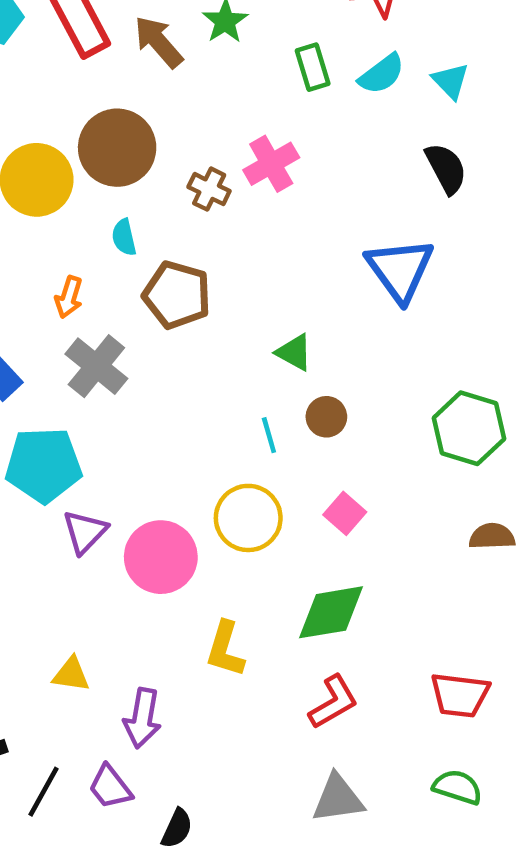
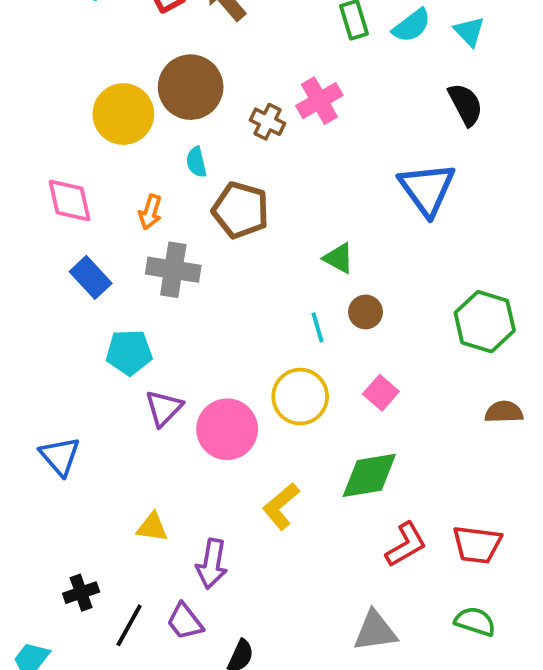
gray cross: (96, 366) -> (173, 270), turned -30
cyan pentagon: (43, 465) -> (129, 352), size x0.7
yellow L-shape: (225, 649) -> (281, 506), turned 33
red L-shape: (333, 702) -> (406, 545), moved

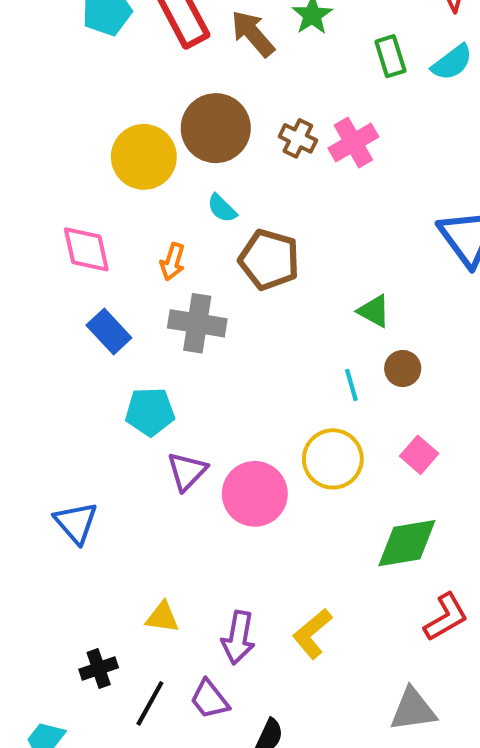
brown cross: (267, 122) -> (298, 138), moved
cyan semicircle: (196, 162) -> (222, 208), turned -32
yellow L-shape: (281, 506) -> (312, 634), moved
yellow triangle: (152, 527) -> (162, 617), moved

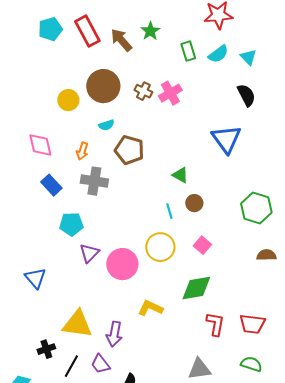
yellow circle: (144, 157) -> (68, 100), size x0.7
cyan semicircle: (222, 208) -> (106, 125), turned -63
yellow triangle: (162, 617) -> (77, 324), size x1.8
red L-shape: (446, 617) -> (215, 324), turned -50
yellow L-shape: (312, 634) -> (150, 308), moved, turned 65

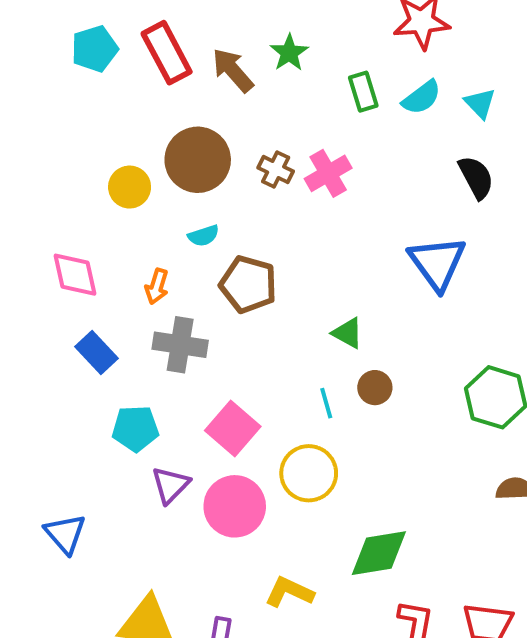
pink square: (202, 245) -> (233, 428), moved, size x1.5

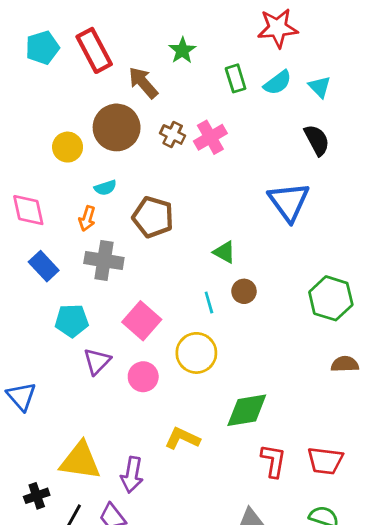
brown arrow: (233, 70) -> (143, 83), moved
cyan semicircle: (204, 236) -> (105, 188), moved
pink circle: (235, 506) -> (143, 377), size x0.7

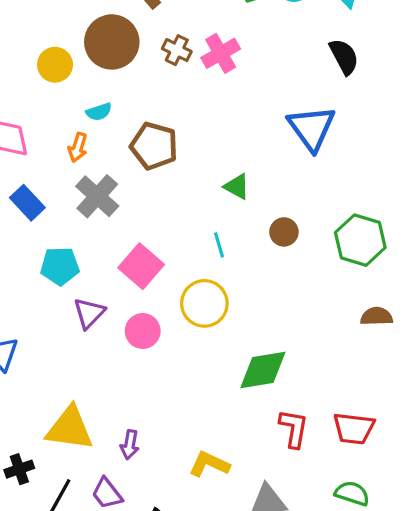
gray cross: (104, 260) -> (97, 196), turned 33
brown circle: (244, 291) -> (284, 232), moved
yellow L-shape: (182, 438) -> (209, 464), moved
purple arrow: (132, 475) -> (130, 445), size x0.7

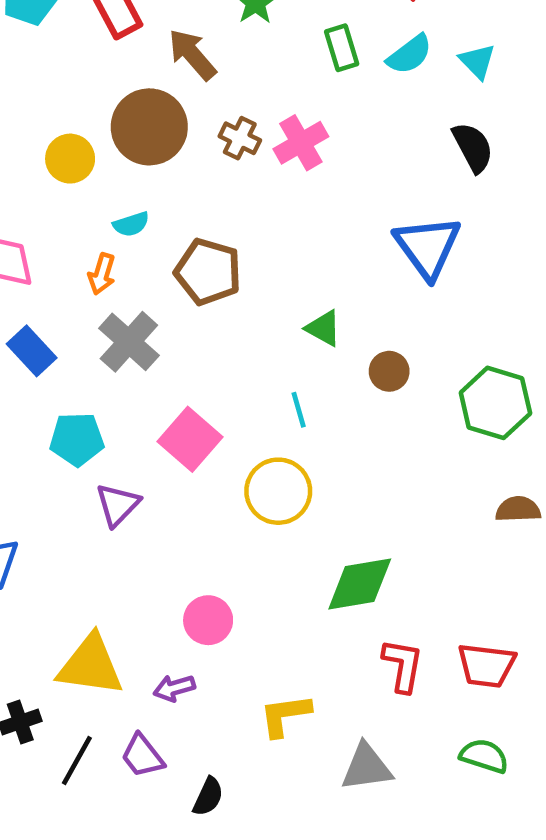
brown circle: (284, 232) -> (389, 371), moved
pink circle: (143, 331) -> (208, 620), moved
purple arrow: (130, 445) -> (174, 688), turned 64
yellow L-shape: (209, 464) -> (285, 715), turned -33

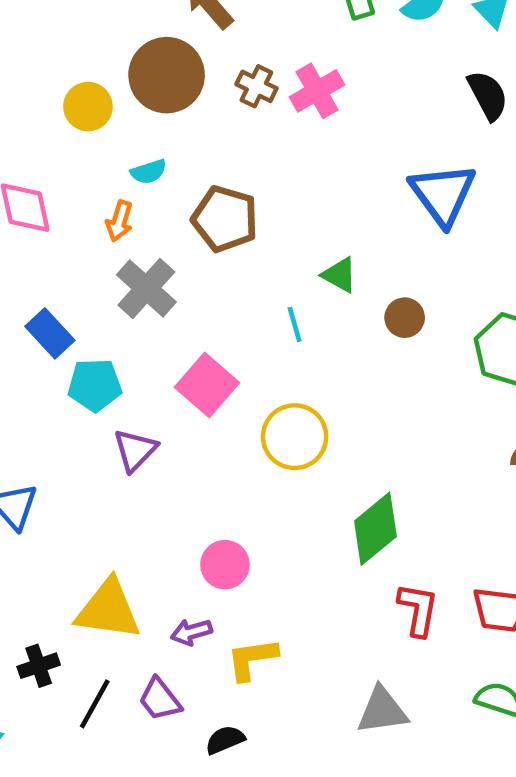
blue rectangle: (32, 351) -> (50, 333), moved
cyan line: (299, 410) -> (295, 324), moved
green diamond: (360, 584) -> (375, 529), turned -30
yellow L-shape: (285, 715) -> (252, 659), moved
black semicircle: (208, 797) -> (225, 740), turned -138

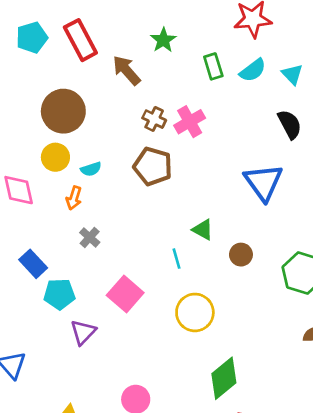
brown circle: (167, 75) -> (63, 111), moved
yellow circle: (88, 107) -> (55, 157), moved
brown pentagon: (225, 219) -> (153, 166), moved
gray cross: (146, 288) -> (90, 237), size x0.6
yellow circle: (295, 437) -> (195, 312), moved

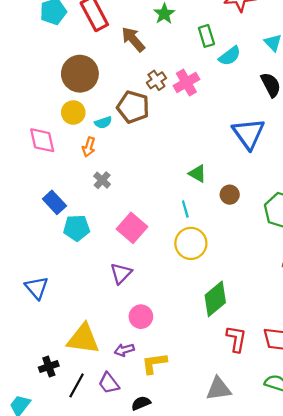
cyan semicircle: (253, 70) -> (230, 56), moved
brown cross: (154, 119) -> (156, 80), turned 30
brown pentagon: (153, 166) -> (133, 107), moved
cyan line: (177, 259) -> (185, 209), moved
purple triangle: (83, 332) -> (121, 273), moved

